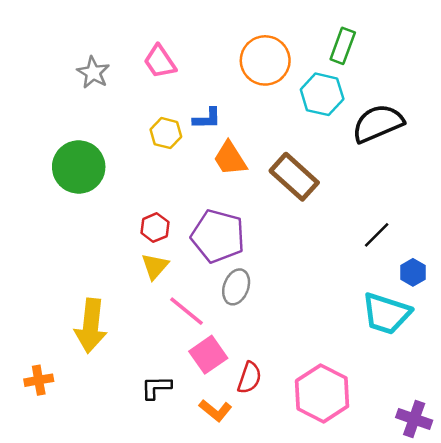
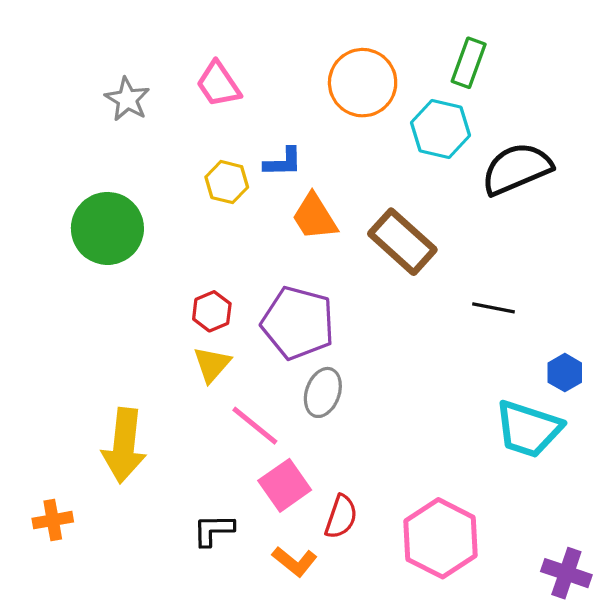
black line: (377, 235) -> (494, 308), moved, turned 56

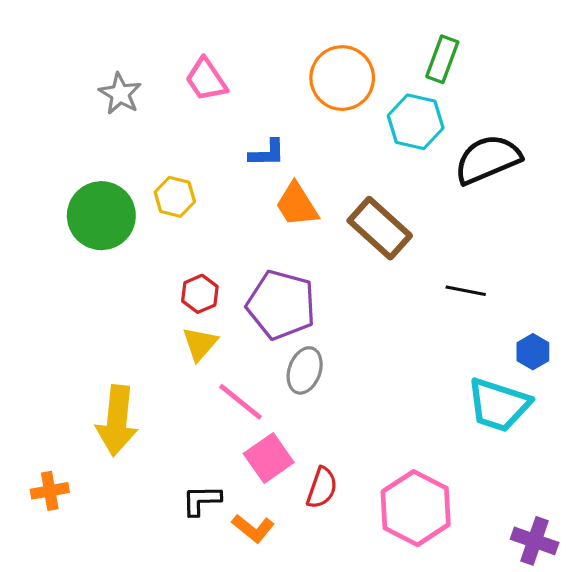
yellow hexagon: (227, 182) -> (175, 197), moved
orange L-shape: (295, 561) -> (253, 528), moved

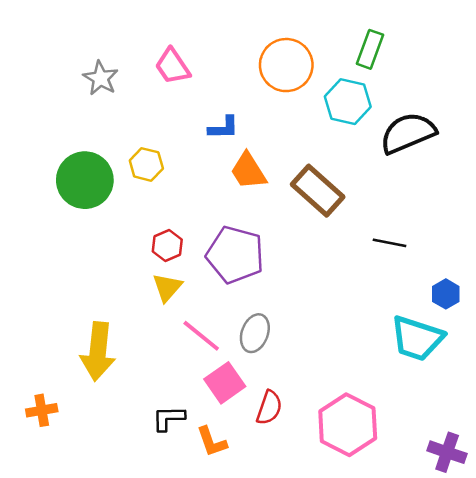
gray ellipse: (305, 370) -> (255, 333), moved
orange L-shape: (253, 528) -> (212, 442), turned 32

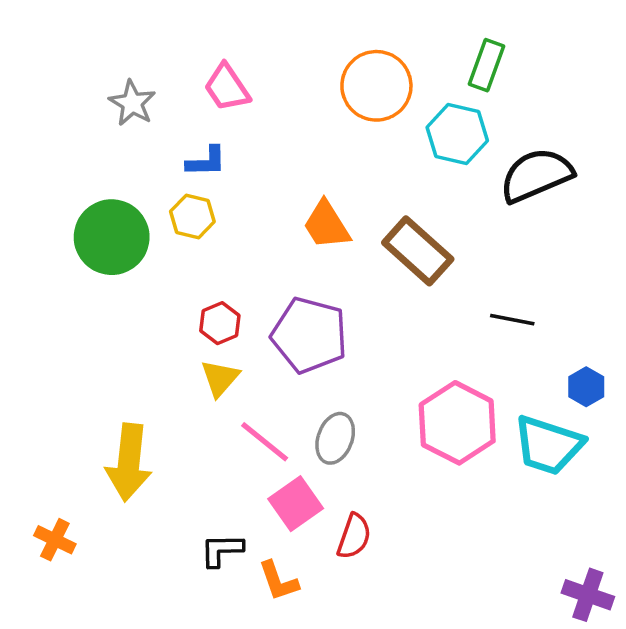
blue L-shape: (223, 128) -> (206, 161), moved
orange cross: (42, 410) -> (55, 540), turned 36
pink hexagon: (348, 425) -> (457, 423), moved

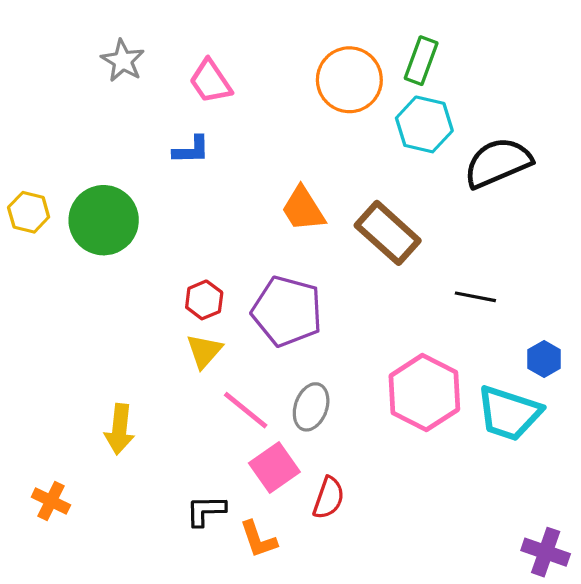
green rectangle: (486, 65) -> (421, 61), moved
gray star: (132, 103) -> (123, 61), moved
yellow hexagon: (192, 216) -> (29, 212), moved
yellow arrow: (129, 462) -> (120, 429), size x0.7

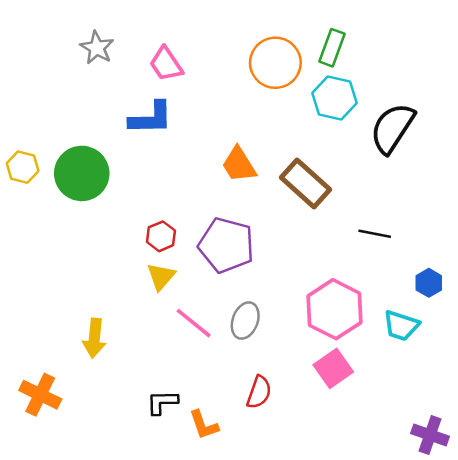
blue L-shape: (191, 150) -> (151, 118), size x1.5
black semicircle: (498, 163) -> (392, 128), turned -34
cyan trapezoid: (509, 413) -> (401, 326), size x0.7
pink square: (274, 468) -> (333, 368), moved
orange cross: (51, 501) -> (40, 395), size x1.4

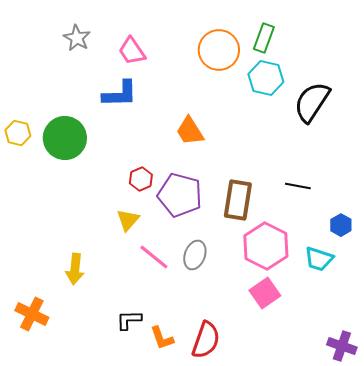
brown rectangle: (306, 183) -> (238, 200), moved, turned 57
red hexagon: (161, 236) -> (141, 179), moved
red semicircle: (259, 392) -> (206, 340), moved, size x1.4

